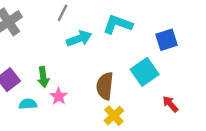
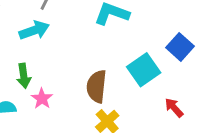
cyan arrow: (79, 39) -> (34, 30), moved
blue square: (166, 40) -> (180, 47), moved, turned -30

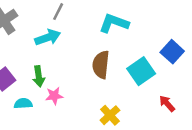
brown semicircle: (97, 86) -> (101, 65), moved
pink star: (42, 99) -> (54, 96), turned 30

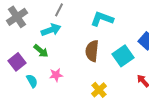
green arrow: (39, 76) -> (41, 51), moved, turned -42
cyan semicircle: (23, 104) -> (32, 81), turned 64

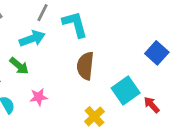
cyan L-shape: (102, 19) -> (75, 24), moved, turned 55
cyan square: (123, 56) -> (126, 91), moved

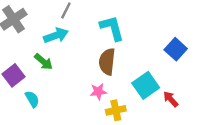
cyan L-shape: (75, 24) -> (112, 28), moved
pink star: (39, 97) -> (98, 92), moved
yellow cross: (94, 116) -> (116, 110), turned 30

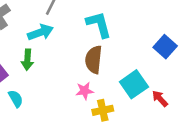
green arrow: (43, 62) -> (27, 60), turned 54

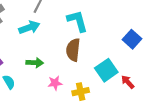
green arrow: (27, 60) -> (35, 63), moved, turned -91
pink star: (85, 91) -> (55, 83), moved

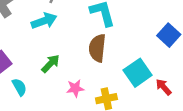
green arrow: (35, 63) -> (51, 64), turned -49

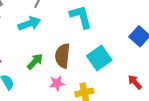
brown semicircle: (97, 48) -> (63, 56), moved
cyan square: (138, 73) -> (99, 58), moved

